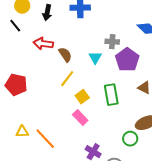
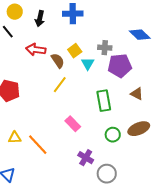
purple pentagon: (127, 60) -> (120, 66), turned 30
yellow square: (82, 97) -> (75, 51), moved
green circle: (130, 139) -> (113, 135), moved

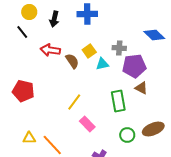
cyan triangle: (88, 64) -> (102, 64), turned 48
yellow line: (60, 85) -> (74, 102), moved
brown triangle: (137, 94) -> (141, 88), moved

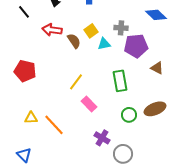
brown triangle: (141, 88) -> (157, 68), moved

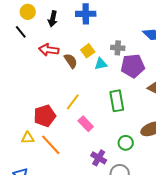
red pentagon: (25, 71) -> (45, 116), moved, turned -30
green circle: (129, 115) -> (126, 143), moved

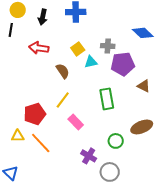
black line: (21, 32) -> (11, 30), turned 48
brown semicircle: (71, 61) -> (63, 71), moved

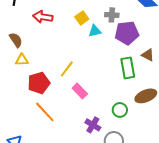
brown semicircle: (63, 71) -> (16, 40), moved
green rectangle: (107, 99) -> (128, 68), moved
yellow triangle: (18, 136) -> (22, 60), moved

